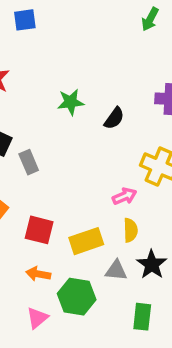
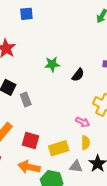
pink arrow: (124, 196) -> (83, 122), turned 48
orange arrow: (38, 274) -> (29, 167), size x1.5

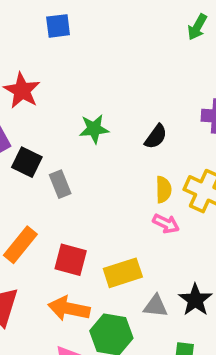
green star: (52, 64) -> (94, 129), moved
yellow semicircle: (85, 143) -> (163, 190), moved

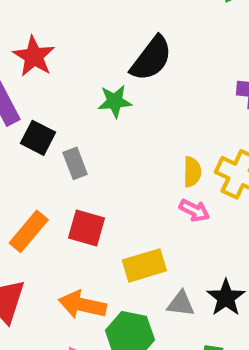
black semicircle: (156, 137) -> (151, 58), moved, size x1.6
red square: (71, 260) -> (87, 228), moved

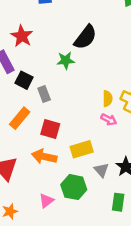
orange rectangle: (29, 231) -> (20, 118), moved
gray triangle: (181, 304) -> (101, 170), turned 42
orange arrow: (82, 305) -> (44, 157), moved

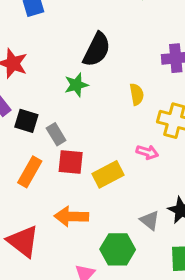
yellow semicircle: (108, 99) -> (137, 94), moved
red square: (50, 129) -> (71, 162), moved
yellow rectangle: (82, 149) -> (108, 174), moved

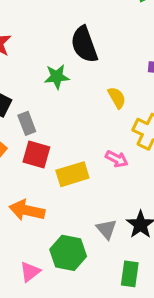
black semicircle: (97, 50) -> (84, 44), turned 123
yellow semicircle: (137, 94) -> (117, 98), turned -30

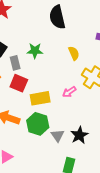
green star: (57, 77) -> (35, 51), moved
pink arrow: (117, 159) -> (69, 92), turned 112
green hexagon: (68, 253) -> (38, 124), moved

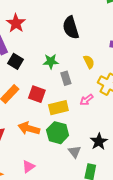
gray rectangle: (15, 63) -> (66, 78), moved
gray triangle: (58, 136) -> (74, 152), moved

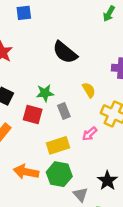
black semicircle: (71, 28) -> (65, 52), turned -30
red square: (37, 94) -> (33, 114), moved

